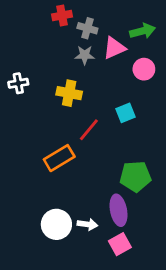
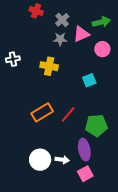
red cross: (62, 16) -> (36, 11), moved, turned 32
gray cross: (87, 28) -> (62, 20), turned 32
red line: (89, 130) -> (68, 114), moved

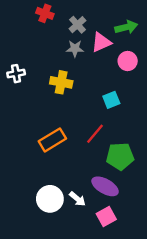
red line: (68, 114) -> (95, 134), moved
purple ellipse: (84, 150) -> (105, 186), turned -50
white arrow: (62, 160) -> (77, 199), turned 32

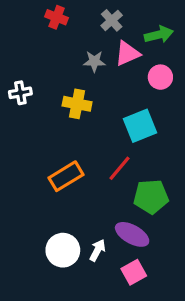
gray cross: (77, 25) -> (112, 20), moved
cyan square: (111, 100) -> (140, 126), size x1.5
white arrow: (77, 199) -> (97, 250), turned -102

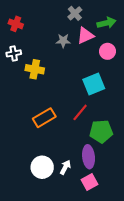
red cross: (57, 17) -> (16, 24), moved
white cross: (20, 93) -> (14, 53), moved
yellow cross: (77, 104) -> (35, 69), moved
purple ellipse: (132, 234) -> (89, 157), turned 55

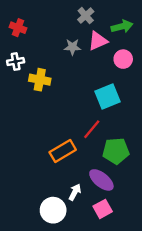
orange rectangle: (44, 118) -> (63, 151), moved
purple ellipse: (89, 157) -> (101, 180), turned -45
white circle: (42, 167) -> (53, 210), moved

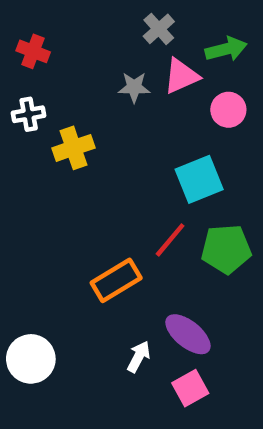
yellow cross: (40, 80) -> (73, 148), turned -30
green pentagon: (116, 151) -> (226, 249), moved
white circle: (53, 210) -> (31, 359), moved

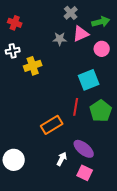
red line: (170, 240) -> (76, 107), turned -30
green pentagon: (226, 249) -> (101, 111), turned -30
pink square: (190, 388) -> (85, 173), turned -35

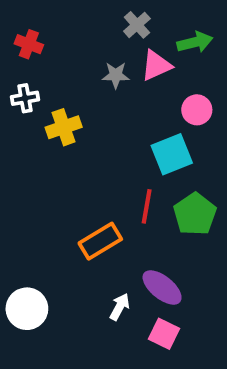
pink circle: (102, 49) -> (197, 110), moved

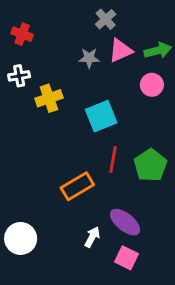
green arrow: (195, 42) -> (158, 51), moved
cyan square: (172, 154) -> (101, 116), moved

